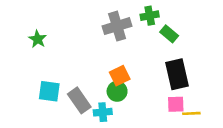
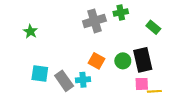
green rectangle: (169, 34) -> (153, 27), moved
orange square: (120, 76) -> (97, 61), turned -35
green circle: (117, 91) -> (123, 61), moved
cyan cross: (103, 112) -> (83, 80), moved

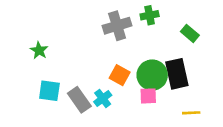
green star: (30, 31) -> (39, 50), moved
green circle: (123, 61) -> (152, 75), size x1.5
cyan cross: (83, 80) -> (103, 99), turned -32
pink square: (142, 84) -> (148, 96), moved

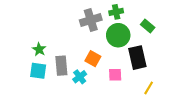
green star: (39, 50) -> (39, 49), moved
green circle: (152, 75) -> (118, 35), moved
gray rectangle: (79, 100) -> (61, 66), moved, turned 30
yellow line: (191, 113) -> (149, 88), turned -56

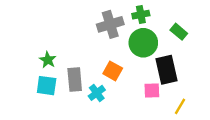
pink square: (115, 75) -> (152, 91), moved

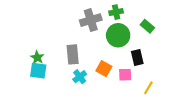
green star: (48, 60) -> (37, 57), moved
black rectangle: (167, 70) -> (137, 57), size x0.7
orange square: (113, 71) -> (104, 69), moved
gray rectangle: (75, 79) -> (73, 54), moved

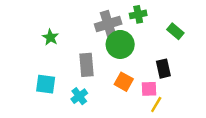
green circle: (118, 35) -> (120, 44), moved
green star: (37, 57) -> (50, 37), moved
cyan cross: (80, 77) -> (79, 96), moved
yellow line: (148, 88) -> (156, 105), moved

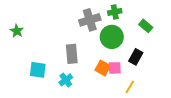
green star: (50, 37) -> (17, 31), moved
green circle: (120, 44) -> (112, 37), moved
black rectangle: (163, 69) -> (136, 57), turned 42
pink square: (149, 89) -> (115, 68), moved

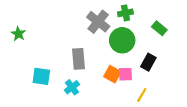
gray cross: (90, 20) -> (98, 22), turned -35

